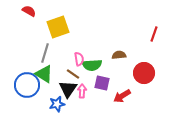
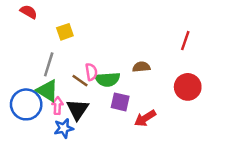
yellow square: (58, 27) -> (65, 32), size x0.6
red circle: (144, 73) -> (188, 87), moved
brown line: (73, 74) -> (80, 81), moved
pink arrow: (82, 91) -> (57, 106), moved

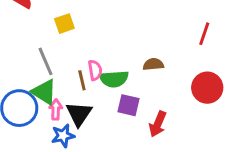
gray line: (49, 64) -> (45, 61), turned -40
brown line: (80, 81) -> (82, 80), turned 42
red arrow: (145, 118) -> (158, 124), turned -35

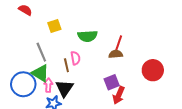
red line: (204, 34) -> (119, 43), moved
green semicircle: (114, 79) -> (88, 36), moved
purple square: (129, 105) -> (112, 82), moved, turned -35

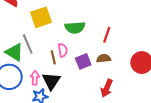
yellow square: (54, 26) -> (41, 17), size x1.5
brown semicircle: (116, 54) -> (104, 58), moved
green triangle: (40, 73) -> (14, 52), moved
purple square: (112, 82) -> (83, 61), moved

